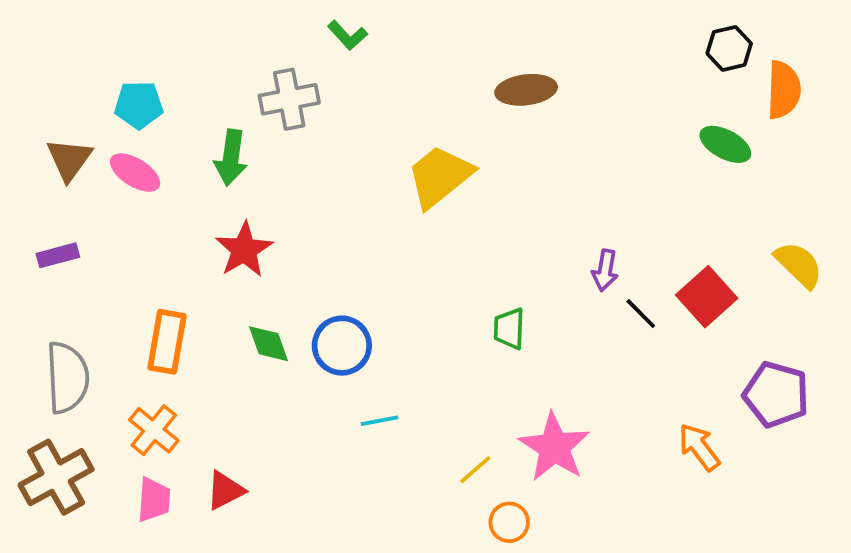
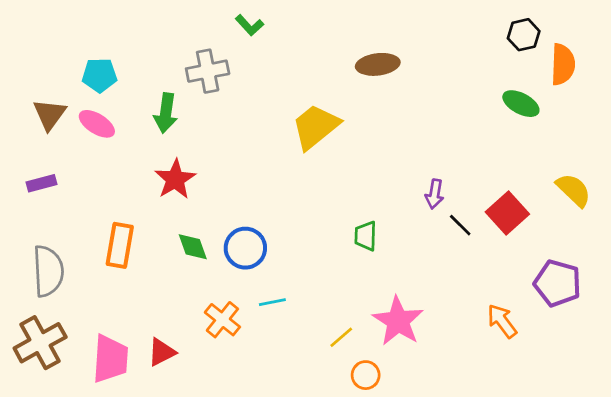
orange cross: (154, 430) -> (222, 320), moved
pink trapezoid: (154, 500) -> (110, 359), size x1.5

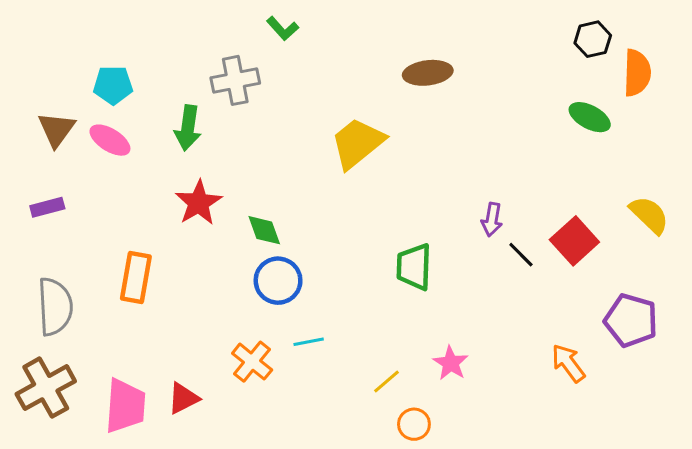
green trapezoid: (366, 236) -> (414, 267), size x1.4
green diamond: (193, 247) -> (264, 230), moved
pink star: (398, 321) -> (451, 363), size x0.6

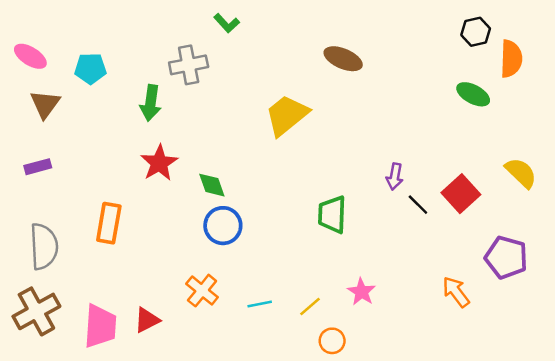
brown ellipse: (428, 73) -> (343, 59), turned 30
pink ellipse: (110, 140) -> (30, 56), moved
cyan line: (309, 342) -> (260, 304), moved

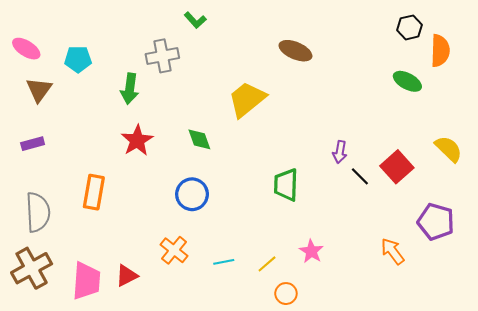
green diamond: (212, 185) -> (199, 139), moved

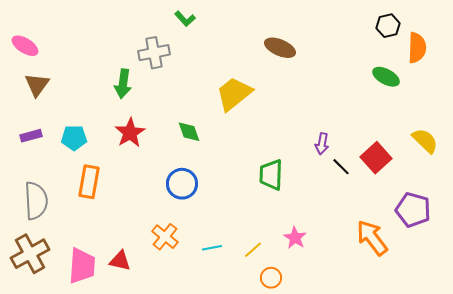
cyan pentagon: (78, 59) -> (74, 138), moved
orange arrow: (393, 251) -> (372, 238), size x1.4
red triangle: (127, 276) -> (120, 261), turned 40

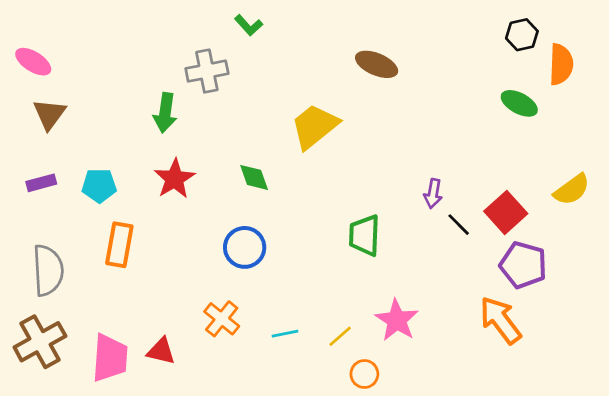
yellow semicircle: (425, 141) -> (572, 190), turned 100
purple pentagon: (413, 210) -> (523, 265), moved
pink star: (295, 238) -> (397, 320), size x1.4

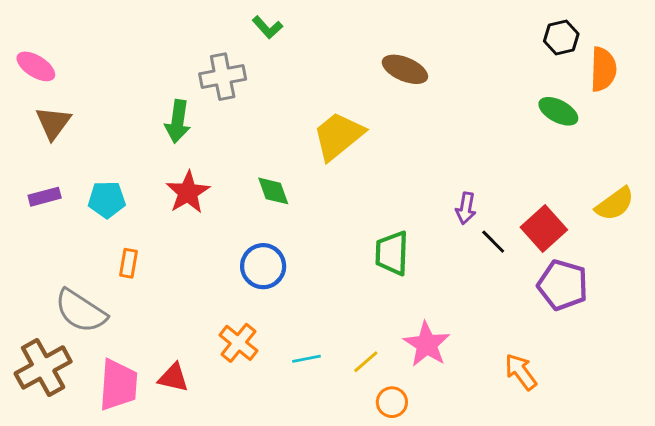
orange rectangle: (119, 245) -> (128, 263), size x0.6
gray semicircle: (48, 270) -> (81, 311), moved, turned 126
orange arrow: (500, 320) -> (521, 372), moved, size x0.7

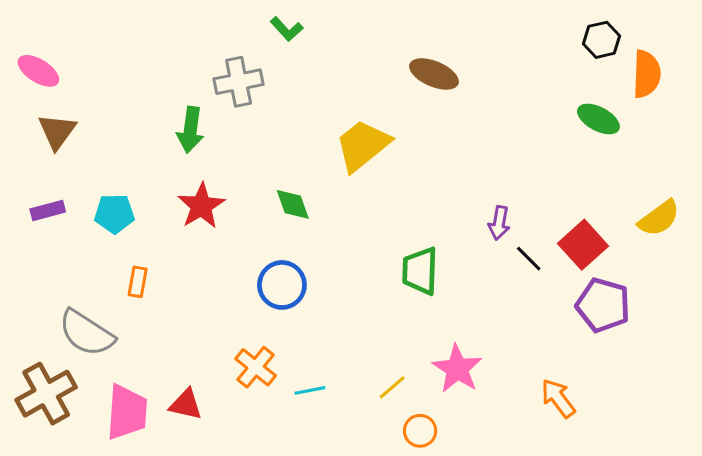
cyan line: (307, 359) -> (310, 390), moved

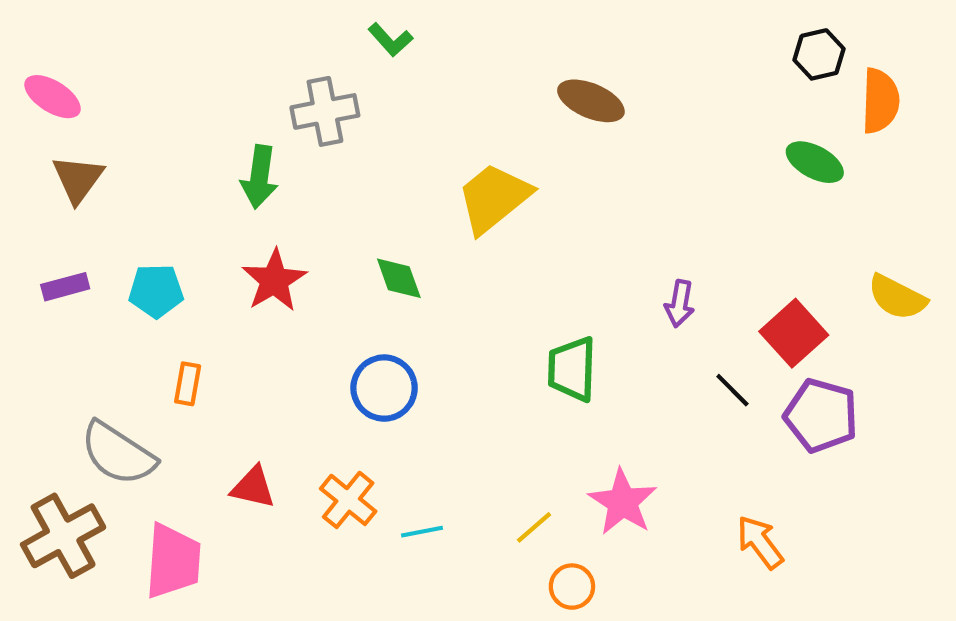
yellow semicircle: (659, 218) -> (897, 297), turned 63
black line: (529, 259) -> (732, 390), moved
red triangle: (186, 404) -> (253, 487), moved

